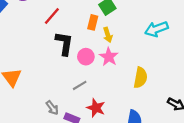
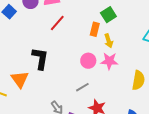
black L-shape: (64, 43) -> (40, 58), moved
pink star: (109, 57) -> (109, 61), turned -30

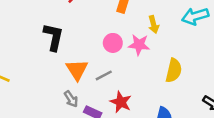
yellow arrow: (109, 41) -> (154, 24), moved
orange triangle: (20, 79) -> (77, 70), moved

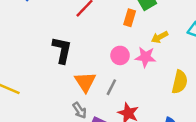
yellow arrow: (154, 24) -> (160, 37), turned 77
gray line: (104, 75) -> (111, 87), turned -35

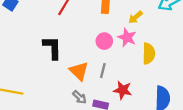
pink star: (146, 57) -> (127, 37), turned 30
yellow semicircle: (180, 82) -> (149, 54), moved

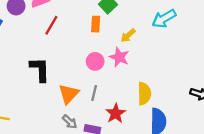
yellow semicircle: (149, 54) -> (144, 94), moved
orange triangle: (79, 71) -> (69, 94), turned 30
red star: (123, 90) -> (116, 113), turned 30

